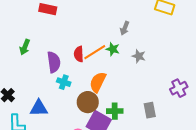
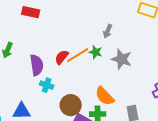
red semicircle: (79, 54) -> (62, 57), turned 42
gray star: (139, 56) -> (122, 59), size x1.5
orange semicircle: (98, 82) -> (105, 96), moved, turned -70

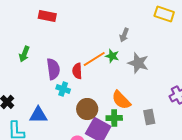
red semicircle: (62, 57) -> (77, 71), moved, turned -42

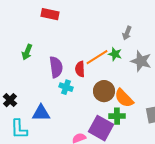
brown circle: (87, 109) -> (104, 91), moved

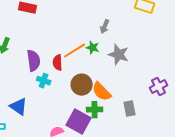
blue triangle: (41, 113) -> (19, 107), turned 36

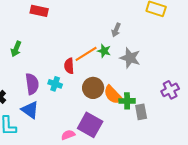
purple semicircle: (34, 61) -> (32, 84), moved
green cross: (95, 110) -> (127, 101), moved

